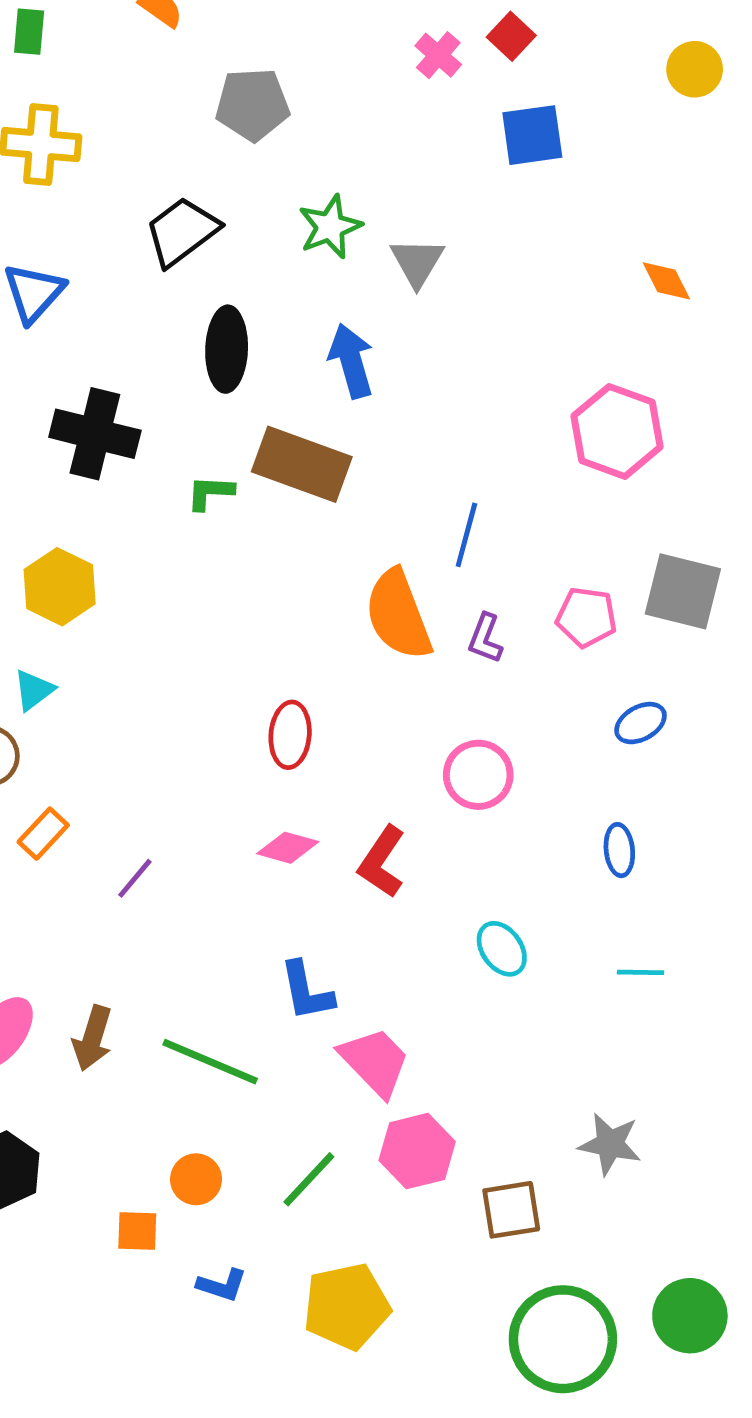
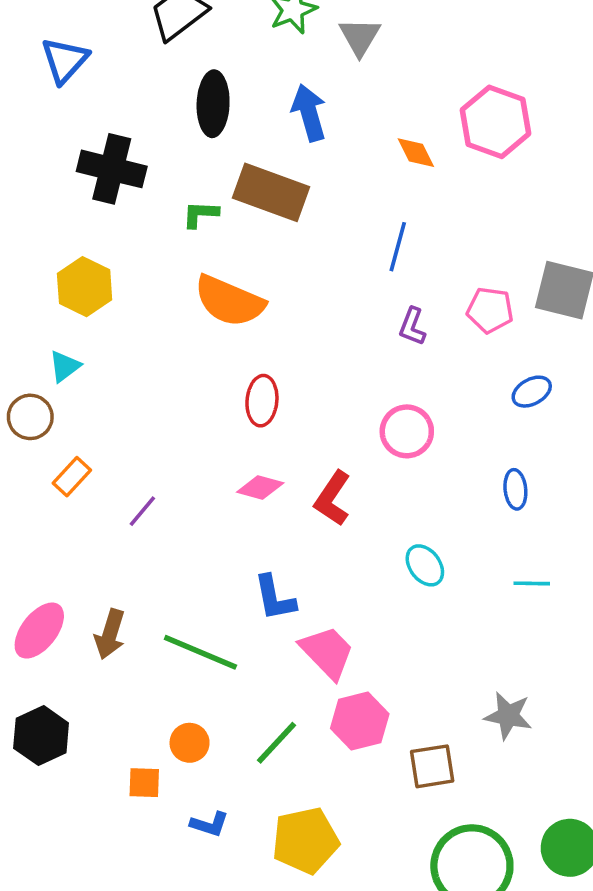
orange diamond: (666, 281) -> (416, 153), moved
pink hexagon: (617, 431) -> (495, 122), moved
orange semicircle: (398, 615) -> (229, 301), moved, turned -46

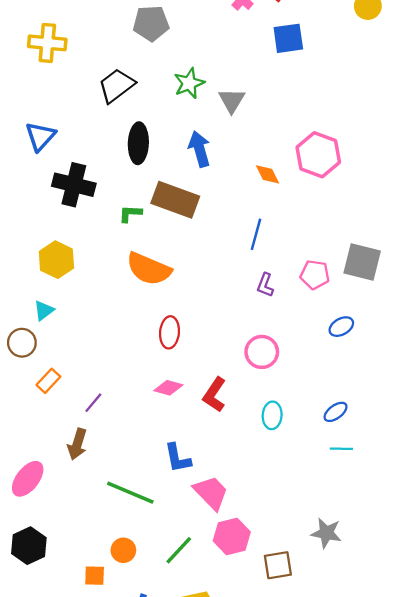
blue triangle: (65, 60) -> (40, 136), moved
blue ellipse: (515, 489) -> (336, 412), moved, turned 60
cyan ellipse: (425, 565) -> (272, 415), moved, turned 40
brown arrow: (110, 634) -> (77, 444), moved

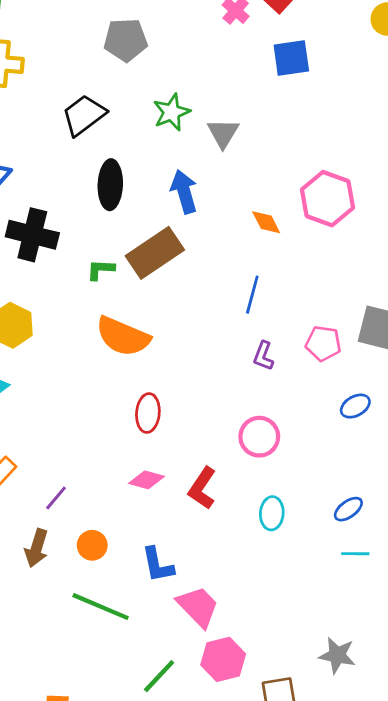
brown rectangle: (175, 200) -> (155, 253), turned -54
orange circle: (123, 550) -> (92, 545), moved

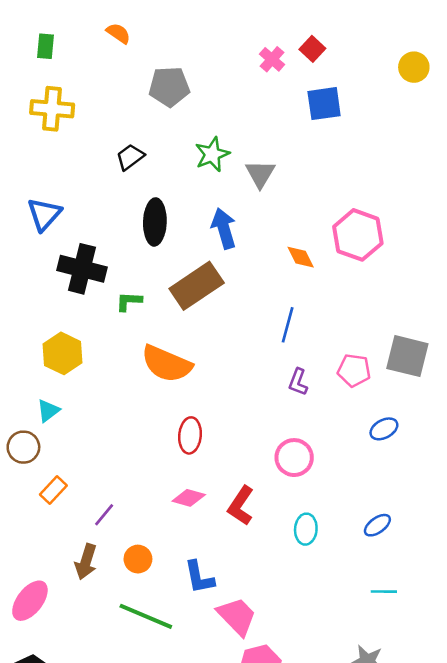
black trapezoid: (84, 115) -> (130, 157), size x0.7
green L-shape: (101, 270) -> (129, 301), moved
cyan line: (355, 554) -> (384, 592), moved

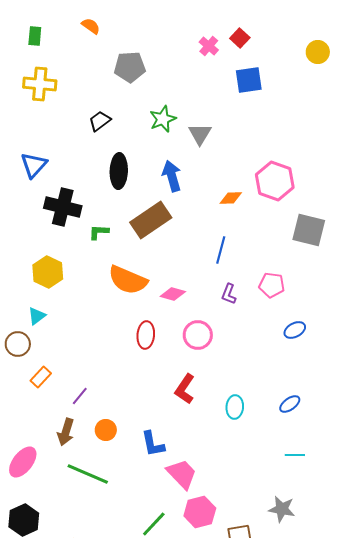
orange diamond: (301, 257) -> (231, 198), turned -65
gray square: (407, 356) -> (309, 230), moved
pink circle: (294, 458) -> (198, 335), moved
pink diamond: (189, 498) -> (173, 294), moved
green line: (146, 616) -> (88, 474), moved

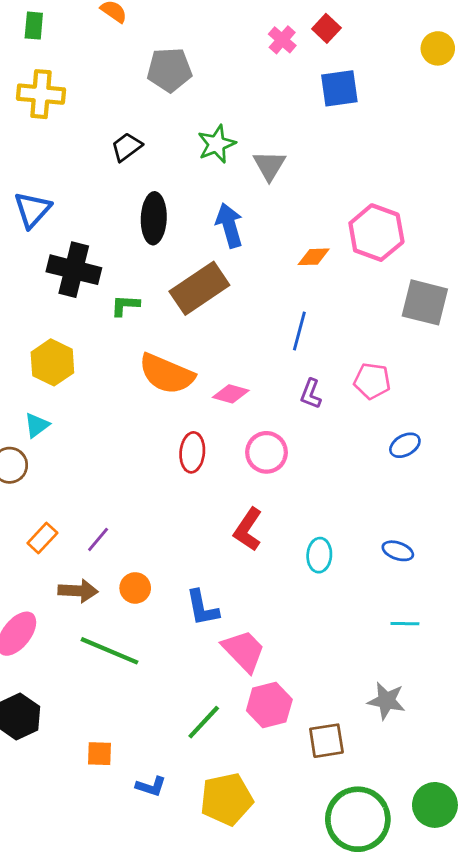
orange rectangle: (41, 377) -> (42, 538), moved
blue ellipse: (290, 404) -> (398, 551), turned 55
brown arrow: (66, 432) -> (78, 591), turned -104

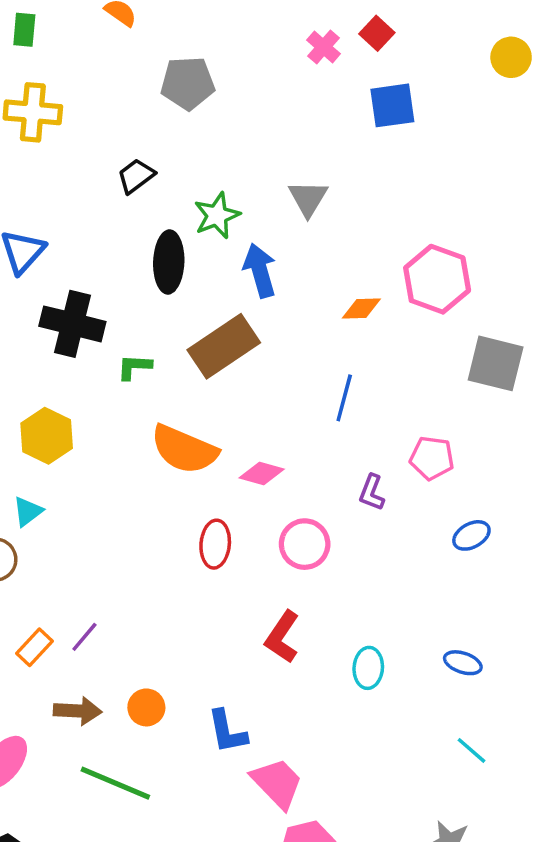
green star: (217, 144) -> (217, 216), moved
purple L-shape: (311, 394) -> (372, 492), moved
purple line: (98, 539) -> (84, 637), moved
cyan line: (405, 624) -> (471, 750), turned 40

